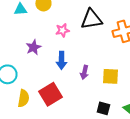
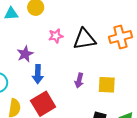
black triangle: (91, 19) -> (84, 39), moved
blue arrow: (61, 60) -> (38, 74), moved

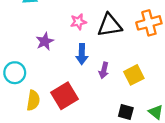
blue arrow: (38, 74) -> (82, 54), moved
yellow square: (107, 85) -> (134, 75), turned -30

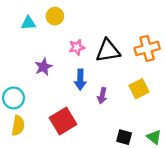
yellow square: (134, 75) -> (139, 89), moved
yellow semicircle: (33, 100) -> (18, 126), moved

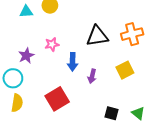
pink star: (77, 47) -> (52, 44), moved
purple star: (43, 67) -> (26, 56), moved

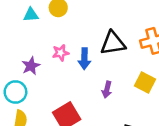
blue arrow: (73, 62) -> (84, 59), moved
yellow square: (125, 70) -> (145, 82), turned -36

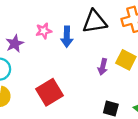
purple arrow: (107, 90) -> (103, 67), moved

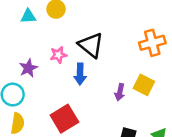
black triangle: (95, 22) -> (91, 45), moved, turned 48
blue arrow: (67, 37) -> (80, 74), moved

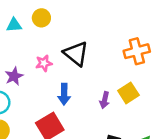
blue arrow: (80, 74) -> (64, 94), moved
yellow square: (144, 85) -> (128, 93), turned 30

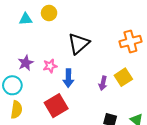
black triangle: (76, 54) -> (79, 44), turned 40
pink star: (44, 63) -> (50, 66), moved

